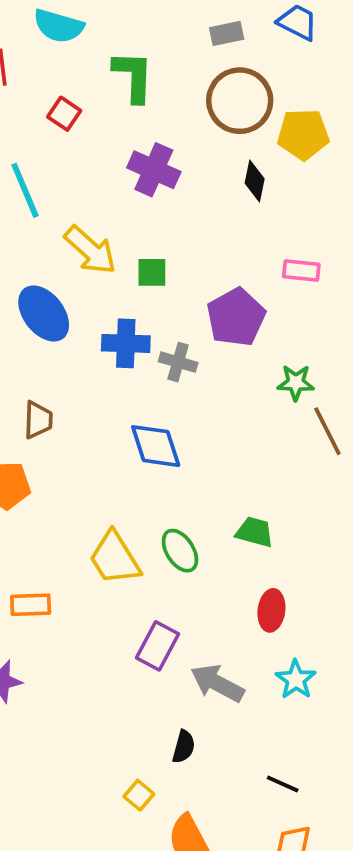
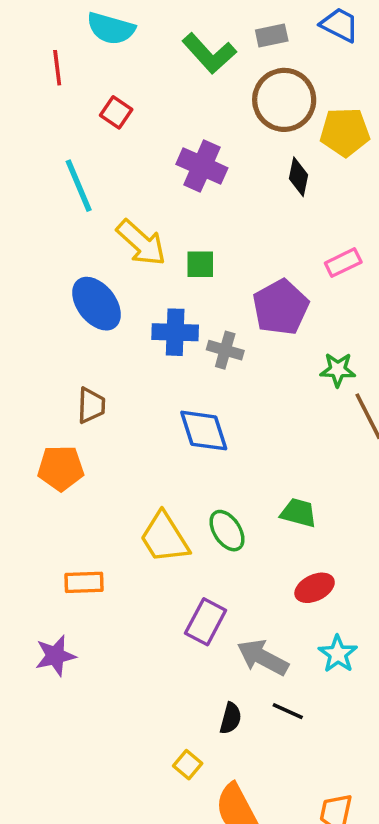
green L-shape: (133, 76) -> (209, 53), moved, turned 136
pink rectangle: (301, 271) -> (343, 263), turned -32
red ellipse: (271, 610) -> (315, 588), turned 57
black line: (283, 784) -> (288, 711), moved

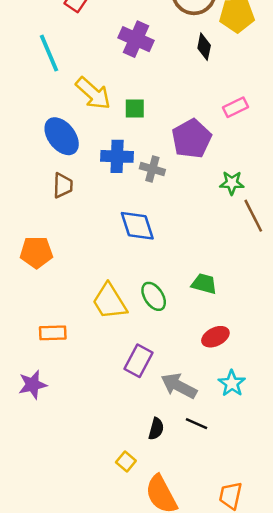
brown trapezoid: (91, 405) -> (63, 185), moved

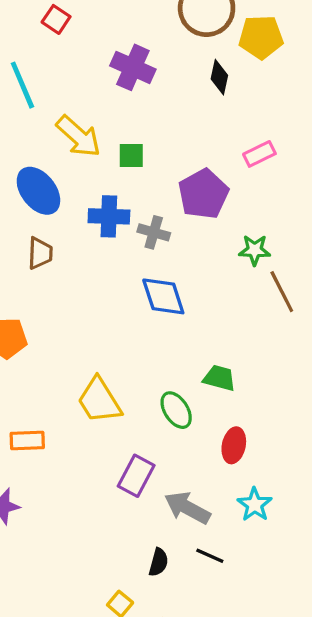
blue diamond: (137, 226) -> (163, 296), moved
green ellipse: (154, 296) -> (176, 410), moved
red ellipse: (215, 337) -> (234, 445), turned -52

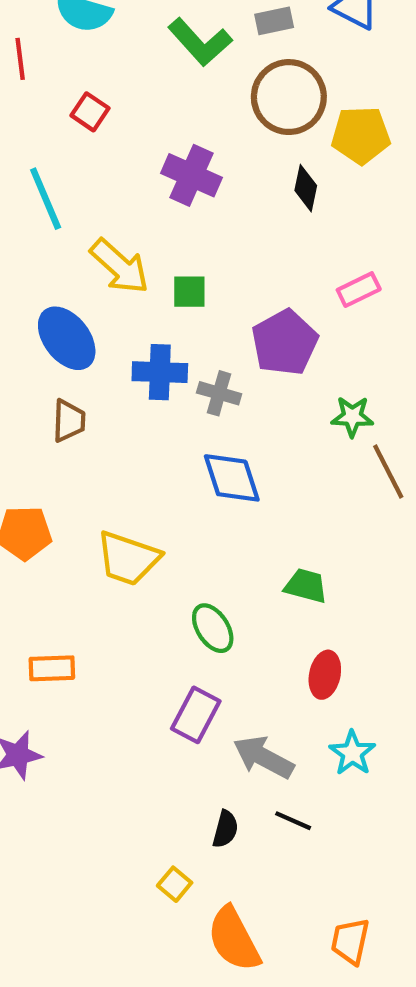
yellow trapezoid: (99, 400) -> (128, 558), moved, turned -39
green ellipse: (176, 410) -> (213, 628), moved

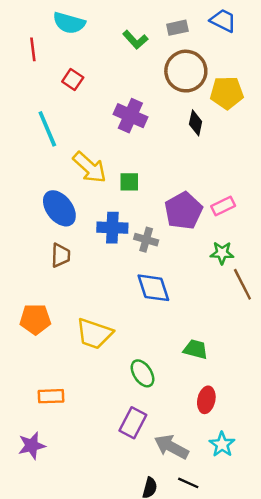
green L-shape: (200, 42) -> (135, 40), size x0.7
pink rectangle: (359, 290) -> (223, 206), moved

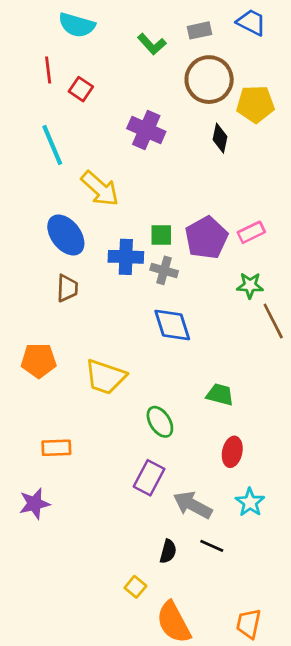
red line: (33, 49) -> (48, 70), moved
green square: (129, 182) -> (161, 235), moved

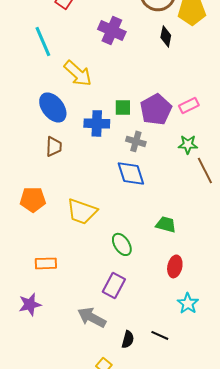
gray cross: (164, 270) -> (136, 141), moved
gray arrow: (193, 505) -> (92, 317), moved

